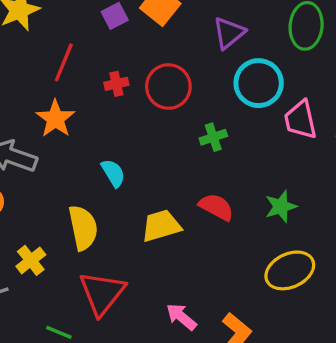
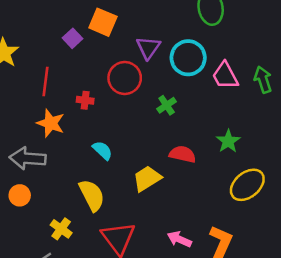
purple triangle: (229, 33) -> (148, 48), moved
red cross: (116, 84) -> (85, 100), moved, turned 35

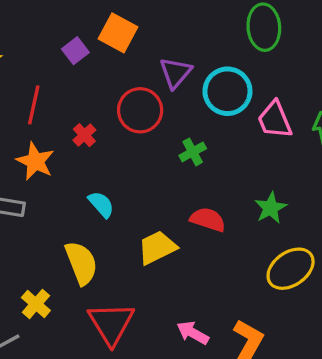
red cross: (85, 100) -> (84, 135), turned 35

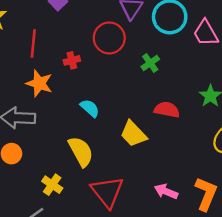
red cross: (84, 135) -> (72, 60), turned 35
yellow trapezoid: (157, 248) -> (133, 134), turned -100

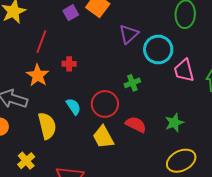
red circle: (109, 38) -> (105, 104), moved
yellow semicircle: (81, 152) -> (47, 126), moved

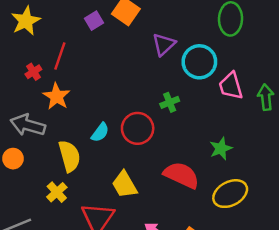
red cross: (69, 64) -> (33, 72), moved, turned -32
cyan semicircle: (73, 107) -> (100, 132), turned 72
red semicircle: (136, 125) -> (181, 175), moved, size x1.4
yellow trapezoid: (103, 137) -> (124, 185), moved
yellow cross: (26, 161) -> (57, 192), moved

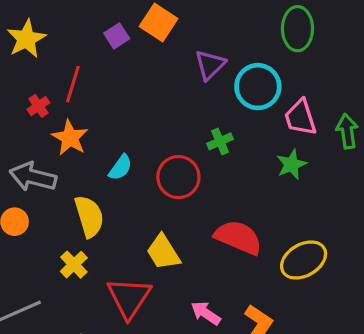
cyan semicircle: (100, 132) -> (120, 167), moved
green star: (221, 149) -> (291, 164), moved

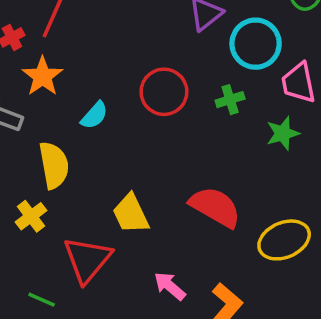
green cross: (220, 141) -> (230, 100), moved
red circle: (178, 177) -> (164, 92), moved

